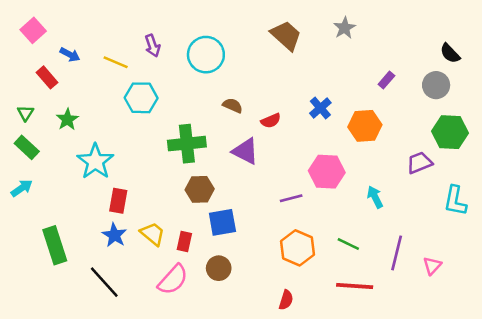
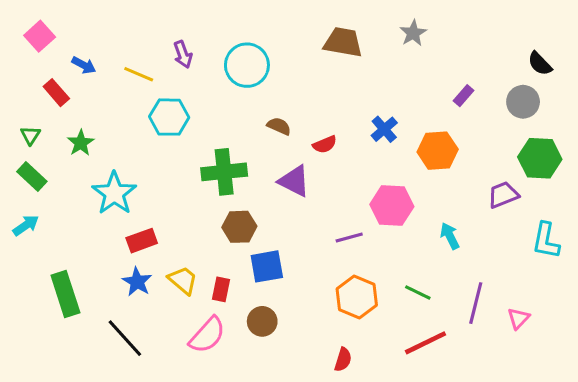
brown trapezoid: (286, 36) -> (343, 42), turned -32
red rectangle: (118, 201) -> (142, 241), turned 60
red line: (355, 286) -> (425, 343), turned -30

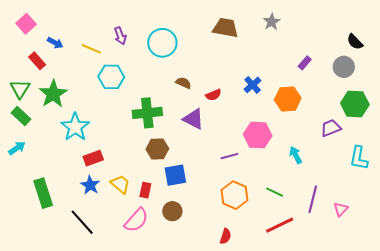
green triangle: (30, 135) -> (20, 89), size x1.5
green star: (81, 143) -> (53, 94), size x1.6

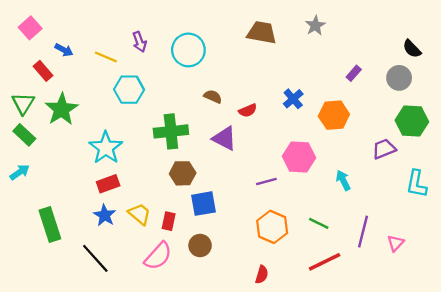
cyan star: (75, 127) -> (106, 148), moved

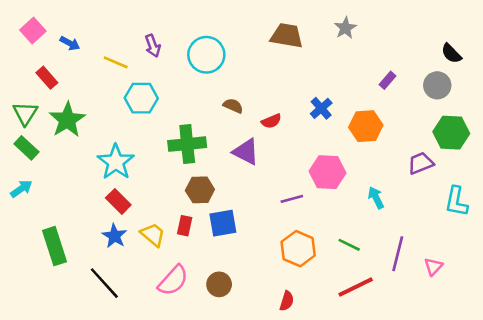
blue arrow: (64, 50) -> (70, 43), moved
red rectangle: (108, 184) -> (118, 201), turned 65
red rectangle: (169, 221) -> (185, 226), moved
brown circle: (200, 246) -> (219, 284), moved

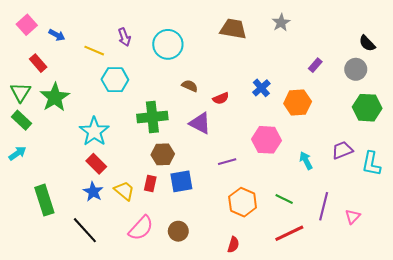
purple trapezoid: (421, 163) -> (342, 150), moved
purple line: (292, 199) -> (227, 162), moved

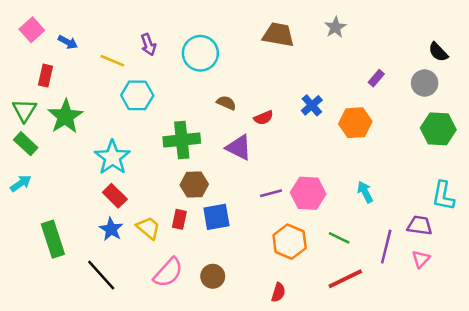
red rectangle: (38, 63) -> (45, 76), turned 54
pink hexagon: (266, 140) -> (308, 193), moved
purple trapezoid: (342, 150) -> (420, 225), moved, turned 30

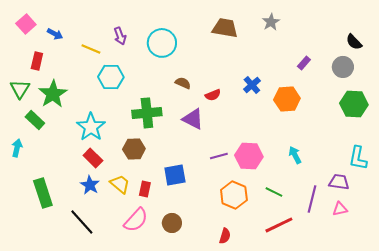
green rectangle: (26, 144) -> (35, 120), moved
cyan arrow: (21, 183) -> (17, 148), turned -42
brown hexagon: (194, 185) -> (134, 149), moved
red rectangle: (179, 219) -> (145, 189), moved
pink triangle: (421, 259) -> (340, 209), turned 35

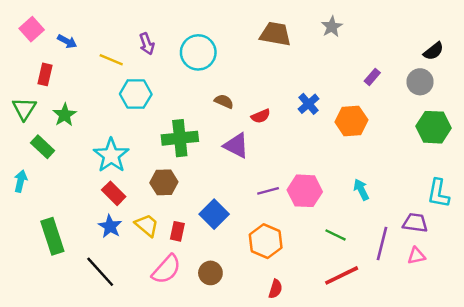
black semicircle: (354, 42) -> (433, 51), turned -84
green star: (53, 94) -> (65, 115), size x0.7
blue square: (175, 175) -> (214, 214), turned -35
orange hexagon: (234, 195) -> (266, 241), moved

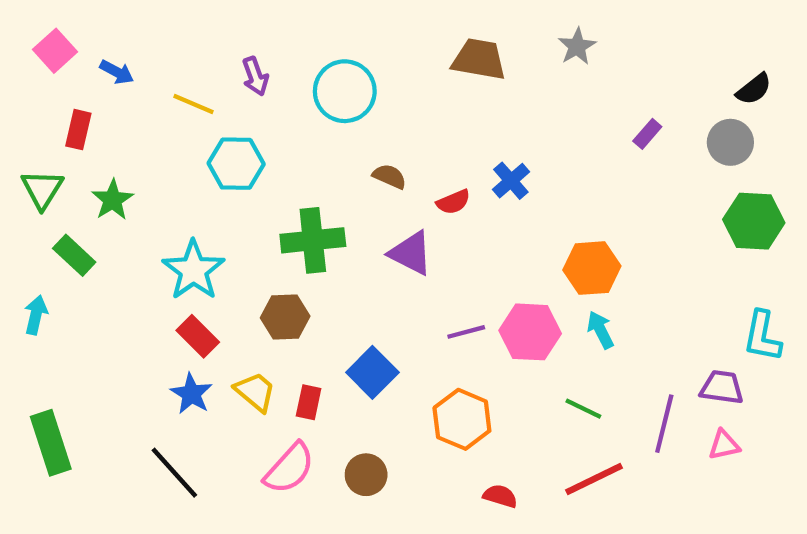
blue cross: (309, 104) -> (511, 181), moved
orange hexagon: (351, 121) -> (592, 268), moved
cyan arrow: (361, 190) -> (600, 330), moved
green rectangle: (52, 236) -> (51, 443), moved
red semicircle: (275, 289) -> (500, 496), moved, turned -90

